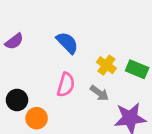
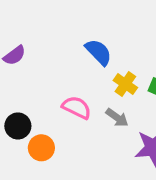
blue semicircle: (67, 43) -> (98, 52), moved
pink semicircle: (66, 85) -> (77, 108), turned -80

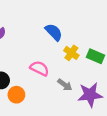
gray arrow: (117, 118) -> (65, 85), moved

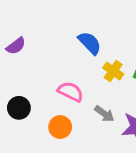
orange circle: (16, 95) -> (60, 127), moved

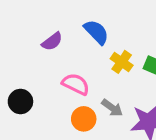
purple semicircle: (16, 46) -> (52, 41), moved
orange circle: (60, 127) -> (84, 119), moved

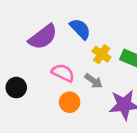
purple semicircle: (52, 41) -> (43, 37), size x1.6
gray arrow: (112, 108) -> (94, 81), moved

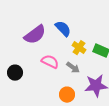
orange circle: (70, 102) -> (67, 95), moved

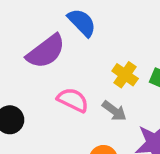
blue semicircle: (63, 29) -> (82, 23), moved

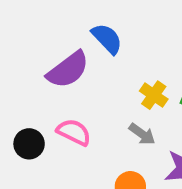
pink semicircle: (73, 100) -> (74, 132), moved

